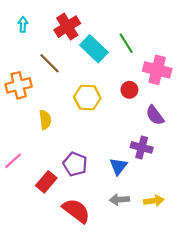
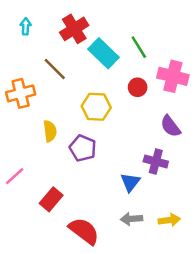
red circle: (129, 90) -> (138, 87), moved
purple pentagon: (75, 164) -> (83, 148), moved

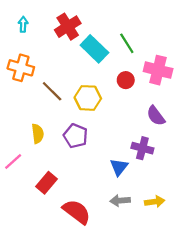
brown line: (55, 69) -> (52, 91), moved
orange cross: (21, 93) -> (21, 68), moved, turned 30
yellow semicircle: (50, 131) -> (38, 134), moved

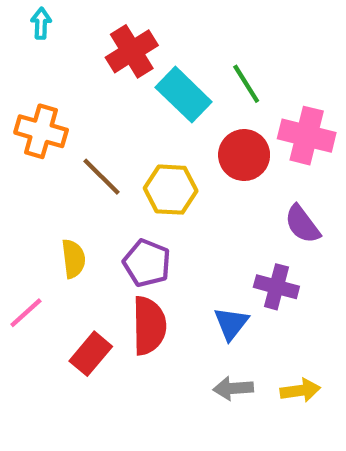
cyan arrow: (23, 24) -> (41, 23), moved
red circle: (126, 80) -> (244, 155), size x1.5
red semicircle: (77, 212) -> (149, 326), moved, turned 52

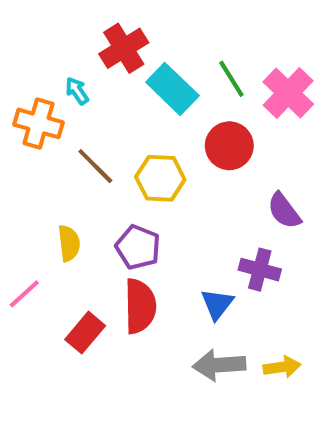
cyan arrow: (41, 23) -> (77, 91), moved, turned -36
pink cross: (307, 136) -> (288, 93), moved, turned 30
gray arrow: (233, 388) -> (219, 365), size x1.4

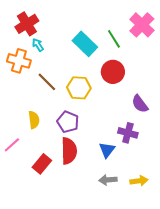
red cross: (124, 48) -> (27, 24), moved
pink cross: (288, 93) -> (142, 25), moved
gray arrow: (219, 365) -> (108, 180), size x0.7

